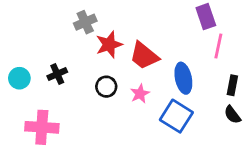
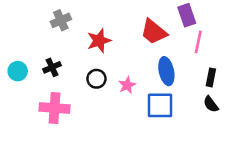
gray cross: (85, 22) -> (61, 20), moved
red trapezoid: (144, 56) -> (154, 32), moved
blue square: (176, 116) -> (160, 105), turned -32
pink cross: (42, 127) -> (55, 108), moved

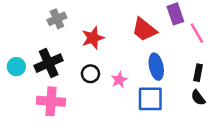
pink line: (198, 42) -> (197, 33), moved, turned -42
black cross: (52, 67) -> (49, 63), size x1.6

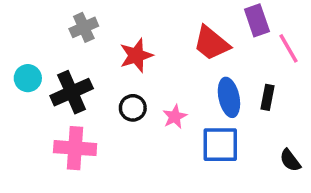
cyan circle: (16, 67) -> (28, 78), moved
black rectangle: (198, 73) -> (267, 97), moved
black semicircle: (198, 98) -> (290, 160), moved

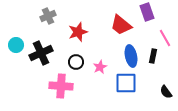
pink line: (288, 48) -> (165, 38), moved
pink cross: (75, 148) -> (61, 86), moved

